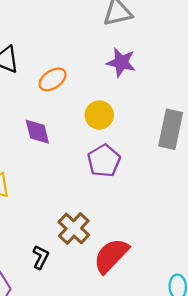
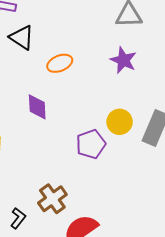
yellow circle: (99, 115) -> (120, 122), moved

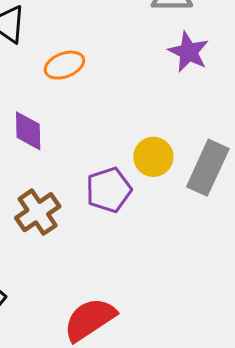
purple star: (123, 60) -> (189, 52), moved
brown cross: (52, 199) -> (38, 212), moved

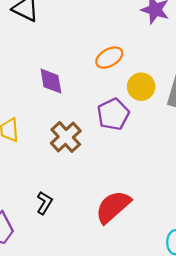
orange ellipse: (64, 65) -> (109, 58), moved

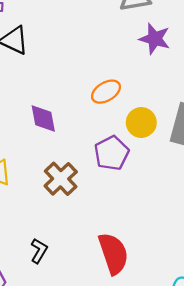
red semicircle: (113, 207) -> (113, 254), turned 114

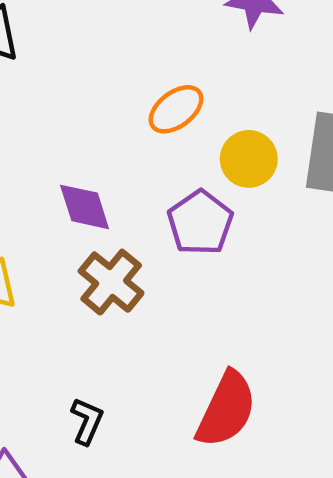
purple diamond: (43, 118) -> (85, 207), moved
red semicircle: (113, 254) -> (226, 409), turned 51

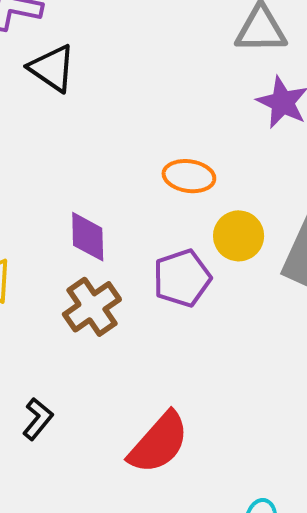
orange ellipse: (176, 109) -> (189, 176), turned 30

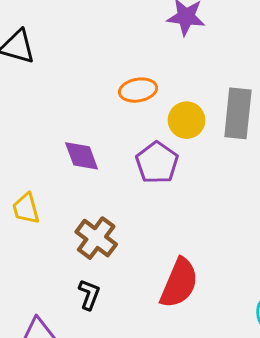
brown cross: (92, 307) -> (96, 238), moved

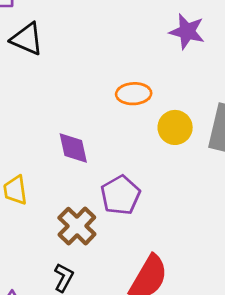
purple pentagon: (157, 163) -> (120, 195), moved

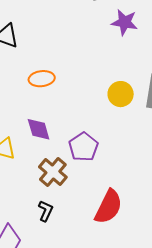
orange ellipse: (134, 94) -> (42, 79), moved
purple diamond: (73, 148) -> (39, 129), moved

